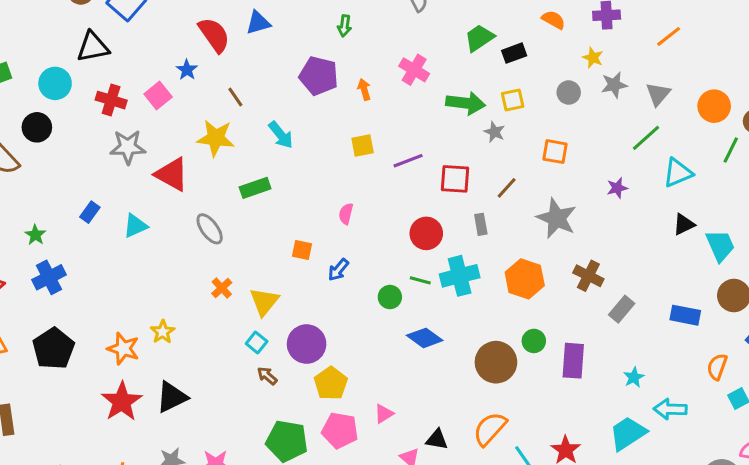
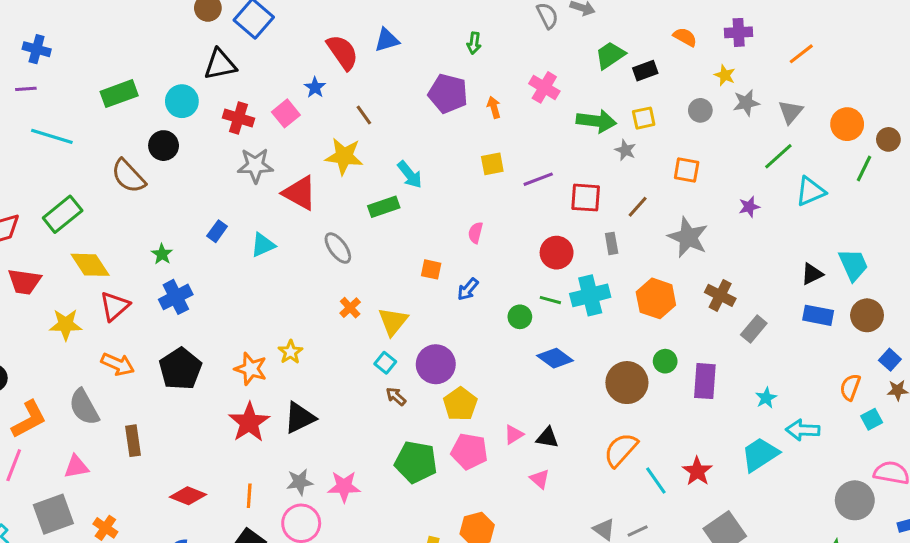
cyan arrow: (281, 135) -> (410, 175), moved
black triangle: (684, 224) -> (812, 274), moved
blue rectangle: (685, 315) -> (818, 315), moved
black triangle: (437, 439) -> (547, 438), moved

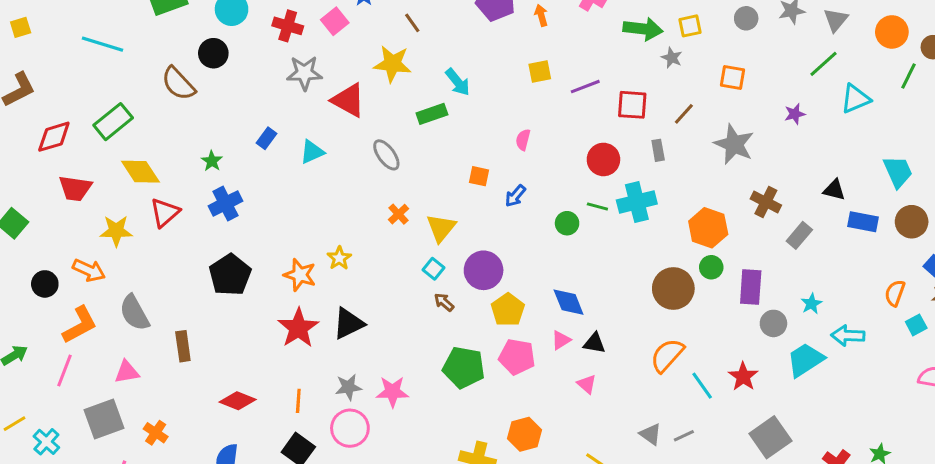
black triangle: (812, 274) -> (834, 190), moved, turned 40
orange hexagon: (656, 298) -> (708, 228), moved
blue diamond: (555, 358) -> (569, 302), moved, turned 32
orange arrow: (118, 364) -> (89, 270), moved
gray circle: (855, 500) -> (773, 323), moved, size x0.7

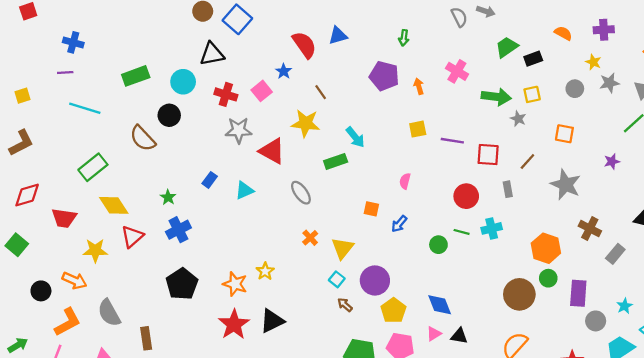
purple line: (585, 87) -> (452, 141), turned 30
red diamond: (54, 137) -> (27, 195), moved
cyan cross: (637, 202) -> (492, 228), size x0.7

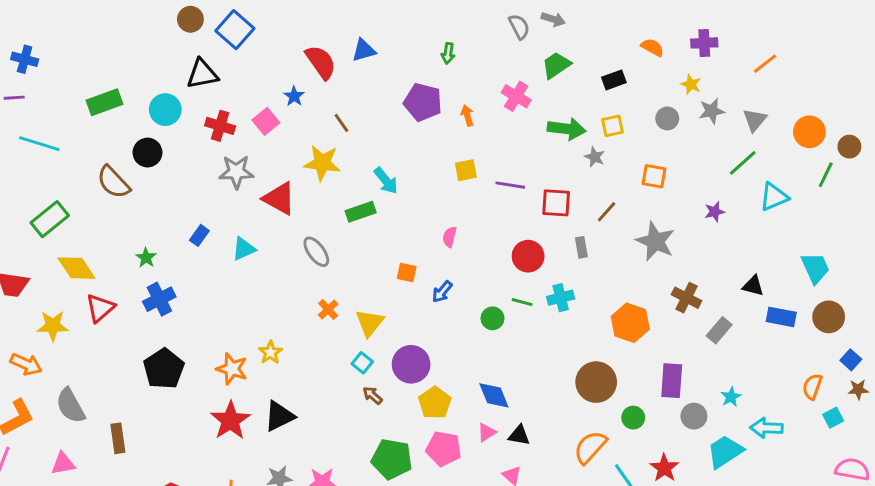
green trapezoid: (507, 47) -> (556, 65), moved
green circle: (548, 278) -> (633, 418), moved

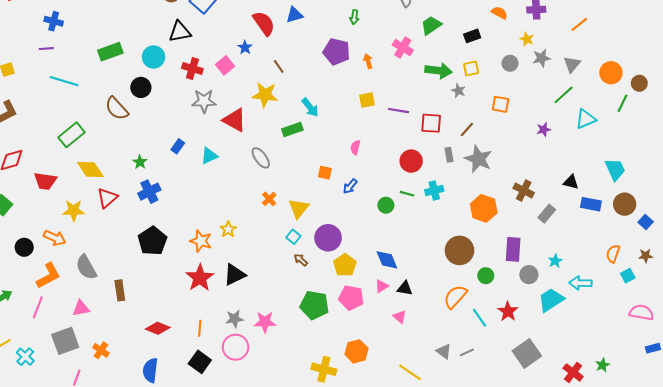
gray star: (655, 241) -> (478, 159), moved
blue square: (851, 360) -> (646, 222), moved

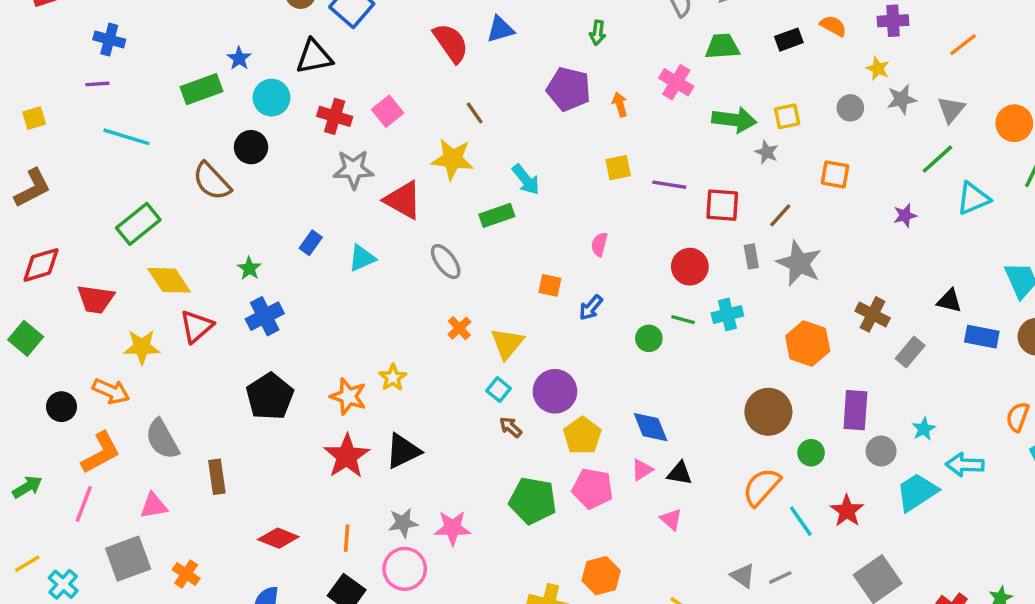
green trapezoid: (431, 25) -> (722, 46), turned 30
black rectangle: (472, 36) -> (789, 40), moved
blue star: (245, 47) -> (239, 58), moved

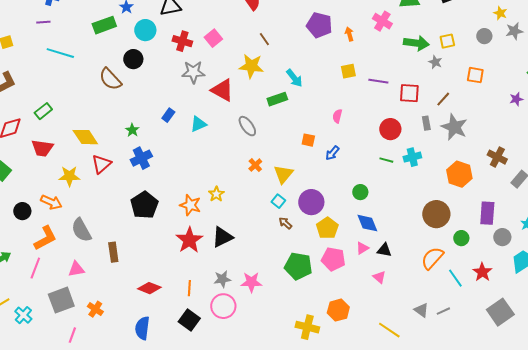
green rectangle: (138, 224) -> (43, 111), moved, size x0.7
green circle: (649, 338) -> (360, 192), moved

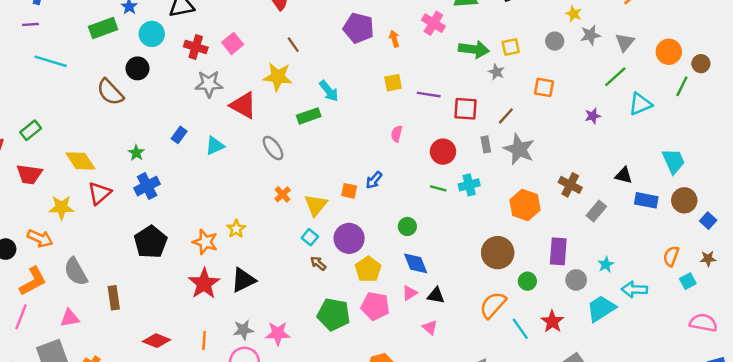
pink semicircle: (337, 116) -> (397, 134), moved
orange square: (308, 140) -> (349, 191), moved

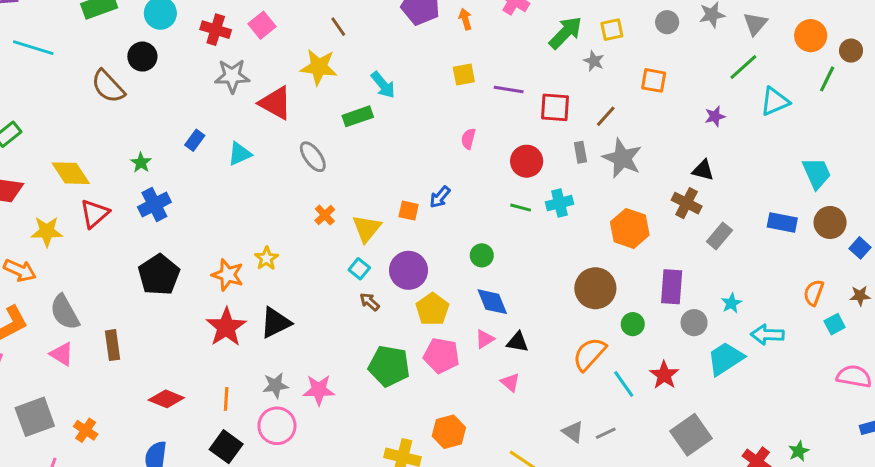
green arrow: (474, 49) -> (565, 33), turned -52
black triangle: (624, 175) -> (703, 170), moved
pink triangle: (70, 318) -> (62, 354), moved, turned 42

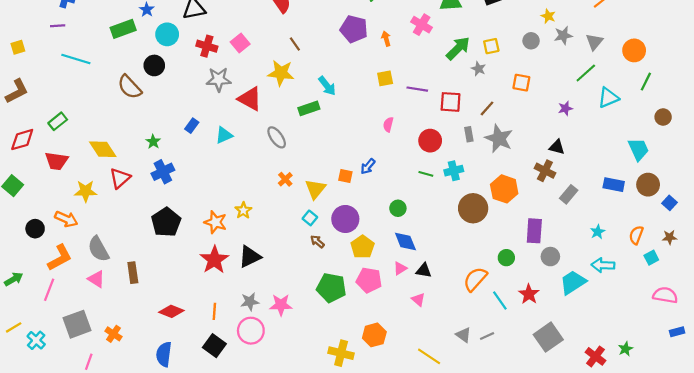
brown circle: (851, 51) -> (663, 117), moved
brown circle: (595, 288) -> (473, 208), moved
cyan star: (731, 303) -> (598, 232), moved

